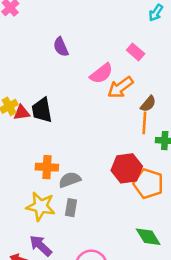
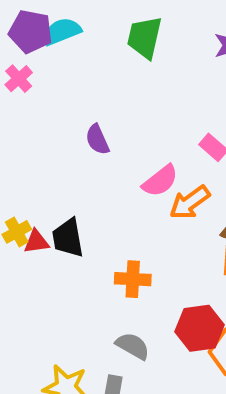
orange cross: (47, 167) -> (133, 279), moved
gray semicircle: (70, 180) -> (133, 346), moved, turned 50

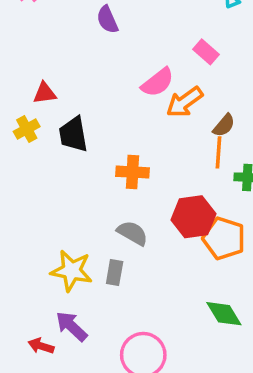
purple semicircle: (97, 140) -> (107, 20), moved
red triangle: (36, 242) -> (45, 93), moved

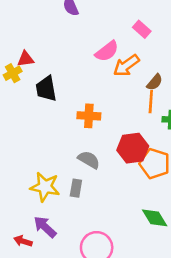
yellow cross: (27, 129) -> (13, 73), moved

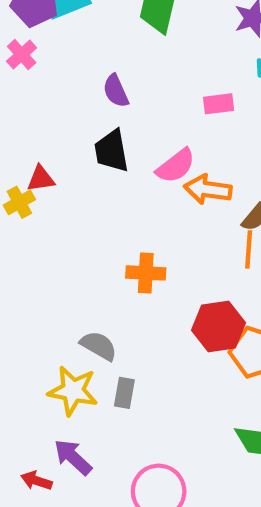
pink rectangle: (142, 29) -> (219, 104), moved, turned -48
orange arrow: (126, 65) -> (208, 189), turned 44
black trapezoid: (46, 89) -> (111, 151), moved
gray semicircle: (89, 160) -> (99, 346), moved

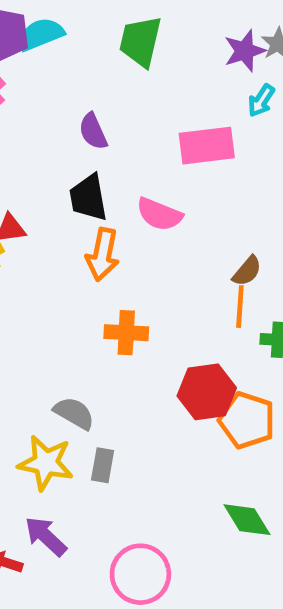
pink rectangle: (219, 104) -> (207, 146), size x1.6
pink semicircle: (176, 166) -> (159, 214), turned 60
orange arrow: (208, 189) -> (103, 254), moved, turned -87

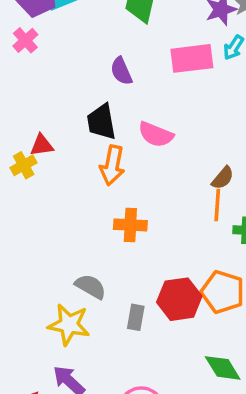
purple semicircle: (93, 131) -> (121, 71), moved
pink rectangle: (207, 146) -> (192, 58), moved
red hexagon: (207, 392) -> (179, 299), moved
gray rectangle: (103, 465) -> (136, 317), moved

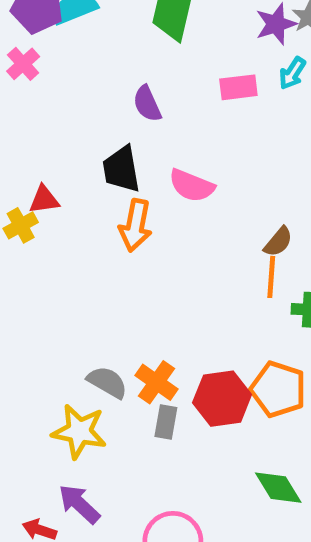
pink rectangle: (192, 58) -> (238, 87), size x0.7
orange cross: (130, 225) -> (156, 382), moved, turned 32

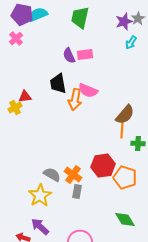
pink rectangle: (238, 87) -> (85, 55), moved
orange arrow: (135, 225) -> (75, 100), moved
brown semicircle: (278, 242) -> (125, 115), size x1.5
red hexagon: (222, 399) -> (103, 166), moved
yellow star: (79, 431) -> (40, 196), turned 30

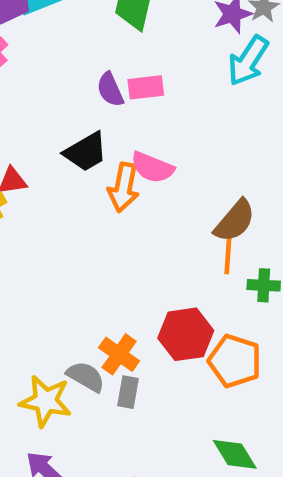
cyan arrow: (131, 43) -> (248, 61), size x1.6
black trapezoid: (58, 84) -> (86, 152), turned -110
gray semicircle: (52, 175) -> (86, 377), moved
yellow star: (40, 196) -> (46, 401), turned -30

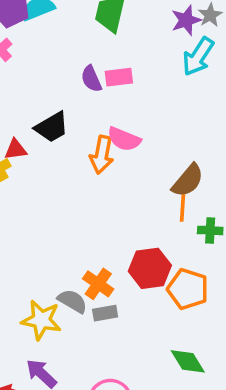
black trapezoid: (86, 152) -> (52, 127), moved
gray rectangle: (128, 392) -> (105, 313), turned 70

